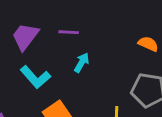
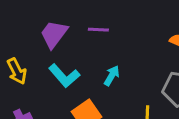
cyan arrow: (82, 63) -> (112, 76), moved

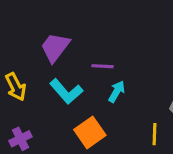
purple line: (98, 30) -> (102, 66), moved

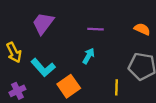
purple line: (102, 66) -> (96, 29), moved
cyan L-shape: (66, 91) -> (43, 68), moved

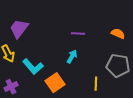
purple trapezoid: (43, 23) -> (19, 29), moved

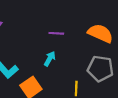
orange semicircle: (118, 34) -> (100, 33), size x1.6

